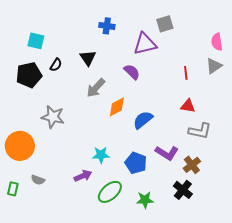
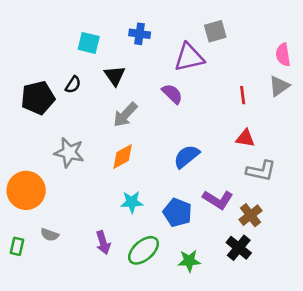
cyan square: (36, 41) -> (89, 43), moved
orange diamond: (117, 107) -> (123, 156), moved
purple arrow: (83, 176) -> (103, 243), moved, turned 96

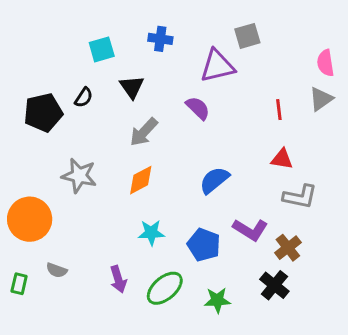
cyan square: (89, 43) -> (102, 49), turned -30

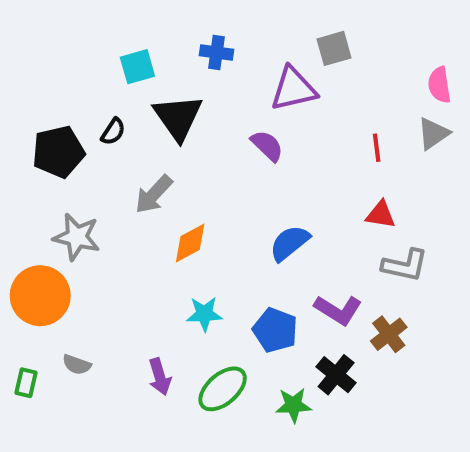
black triangle: (132, 87) -> (178, 117), size x1.5
gray arrow: (144, 132) -> (154, 194), moved
gray star: (79, 176) -> (77, 237), moved
black cross: (274, 285) -> (336, 375), moved

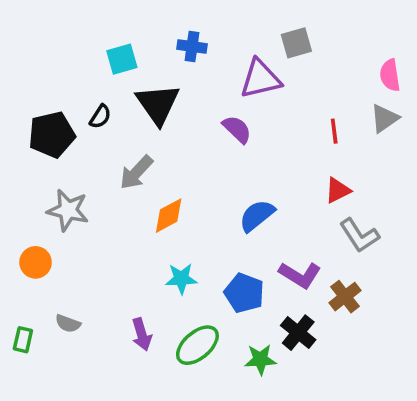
red triangle: (381, 215) -> (338, 190), turned -36
gray L-shape: (405, 265) -> (359, 235), turned 45
orange circle: (40, 296) -> (36, 262), size x0.6

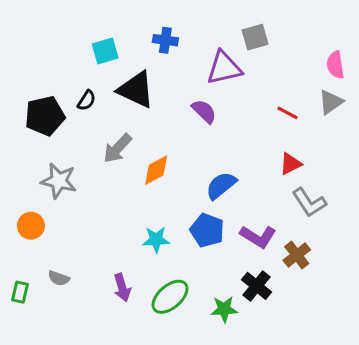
black triangle: (158, 104) -> (136, 90), turned -30
red line: (334, 131) -> (287, 113), turned -55
orange diamond: (169, 216) -> (156, 170), moved
blue pentagon: (244, 293) -> (207, 230), moved

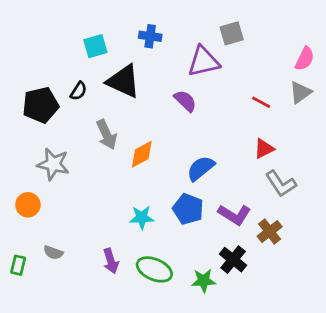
pink semicircle: (335, 65) -> (305, 59), turned -145
gray arrow: (117, 148) -> (107, 135), turned -68
green ellipse: (170, 297) -> (154, 269), turned 64

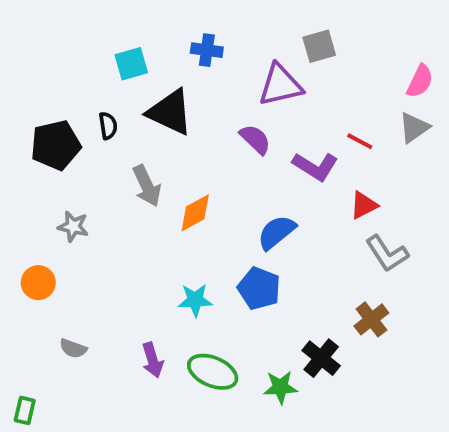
black semicircle: (79, 91) -> (108, 126), turned -42
gray star: (53, 164) -> (73, 226), size x0.7
purple L-shape: (234, 215) -> (315, 166), moved
green rectangle: (18, 265) -> (25, 410), moved

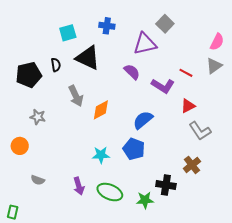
gray square: (319, 46) -> (165, 24), turned -30
black cross: (321, 358) -> (166, 185), turned -30

